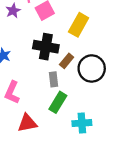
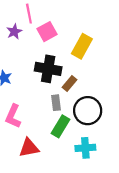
black circle: (92, 68) -> (88, 111), moved

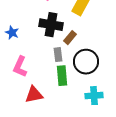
green rectangle: (61, 126) -> (62, 76), turned -36
cyan cross: (85, 148) -> (94, 96), moved

